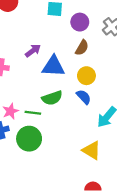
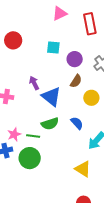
purple arrow: (33, 51) -> (34, 83), turned -80
blue triangle: (53, 66) -> (51, 97), turned 35
yellow circle: (86, 76) -> (91, 98), moved

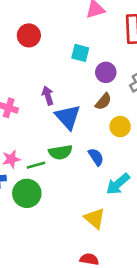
green line: (33, 136) -> (36, 165), turned -32

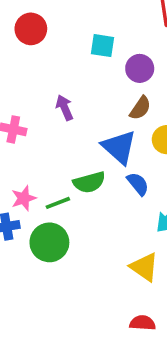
blue triangle: (68, 117) -> (119, 147), moved

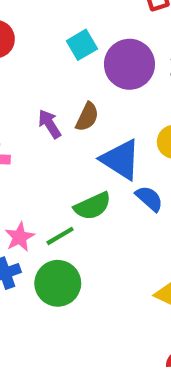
cyan square: (103, 46) -> (82, 45), turned -30
purple circle: (140, 68) -> (129, 64), size x1.5
brown semicircle: (140, 108) -> (87, 117), moved

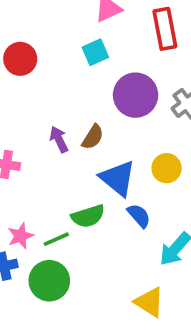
cyan square: (82, 45) -> (95, 52), moved

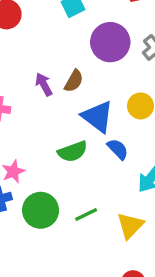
green line: (56, 239) -> (86, 215), moved
yellow triangle: (149, 302) -> (130, 226), turned 44

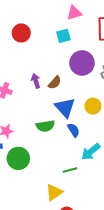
green line: (86, 215) -> (70, 170), moved
yellow triangle: (130, 226) -> (54, 192), moved

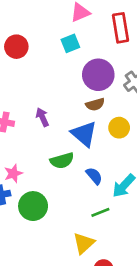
purple arrow: (36, 81) -> (42, 117), moved
brown semicircle: (55, 83) -> (95, 104), moved, turned 40
blue semicircle: (74, 130) -> (94, 176), moved

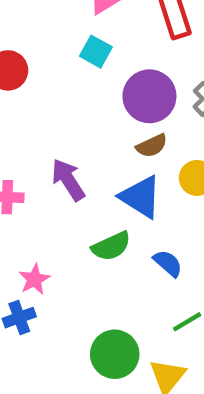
cyan square: (70, 43) -> (96, 52), turned -30
purple arrow: (42, 117) -> (68, 180), size x1.4
green circle: (33, 206) -> (115, 354), moved

